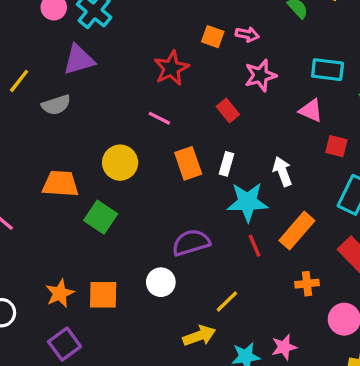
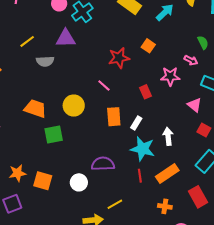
pink arrow: (247, 34) -> (191, 60), moved
green square: (101, 217) -> (54, 135), turned 30

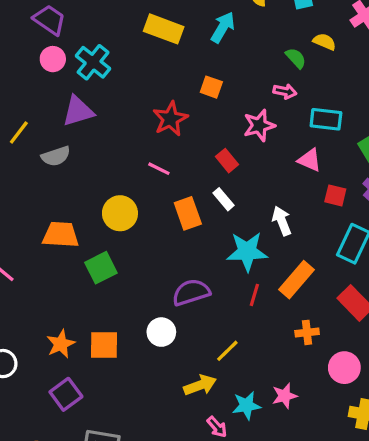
white rectangle: (136, 123) -> (224, 199), moved, turned -56
red line: (140, 176) -> (254, 295), turned 40

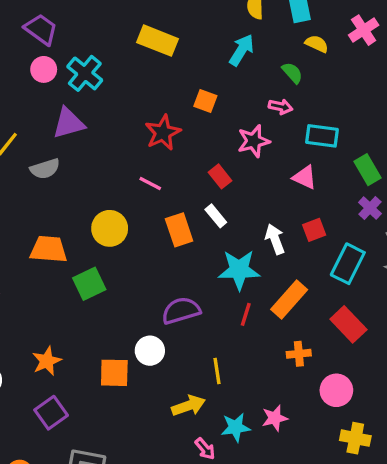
cyan arrow: (223, 27) -> (242, 50), moved
yellow semicircle: (325, 42) -> (317, 44), moved
red square: (335, 195) -> (314, 230), moved, turned -35
orange square: (104, 345) -> (114, 373), moved
yellow line: (227, 351) -> (217, 371), turned -55

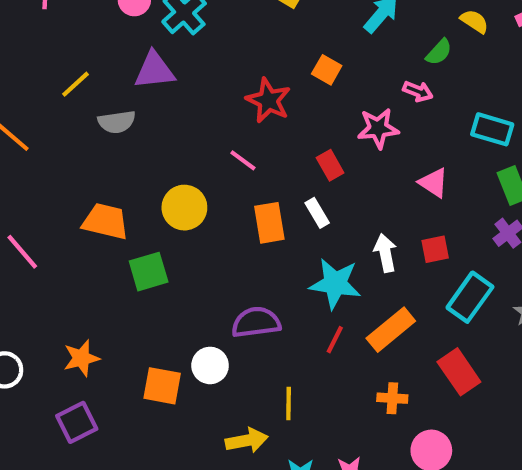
green semicircle: (292, 73) -> (439, 52), turned 75
red star: (163, 133) -> (268, 100), turned -30
cyan rectangle: (322, 136) -> (492, 129), moved

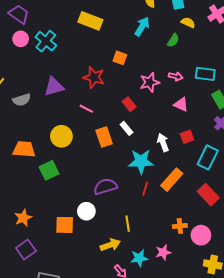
purple triangle: (155, 70) -> (54, 87), moved
pink arrow: (418, 91) -> (176, 76), moved
orange cross: (392, 398) -> (180, 226), moved

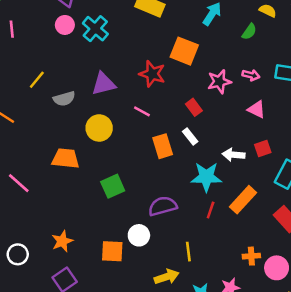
orange square: (120, 58) -> (184, 51), size x1.6
yellow circle: (61, 136) -> (99, 128), moved
white arrow: (163, 143) -> (234, 155), turned -66
green square: (49, 170) -> (113, 186), moved

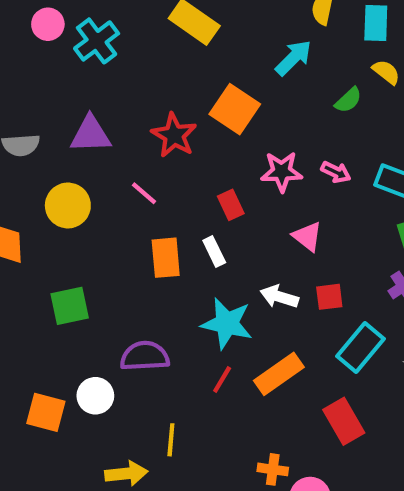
pink triangle: (257, 109) -> (307, 236), moved

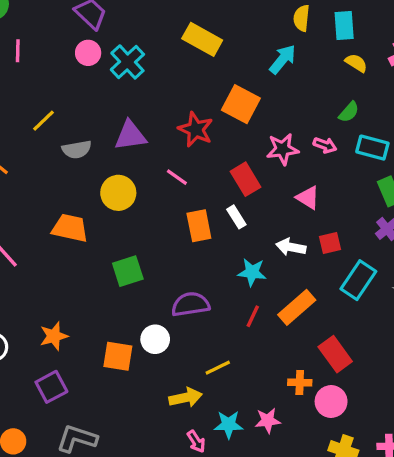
green semicircle: (348, 100) -> (349, 112), moved
red rectangle: (231, 205) -> (245, 179), size x1.4
cyan star: (227, 324) -> (252, 272), size x0.7
red rectangle: (344, 421) -> (335, 354), moved
yellow line: (171, 440) -> (218, 368), turned 65

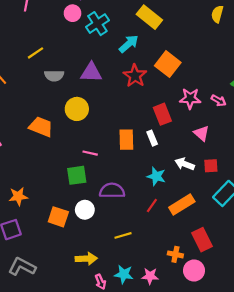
cyan arrow: (283, 59) -> (129, 44), moved
pink line: (177, 177) -> (90, 153), moved, turned -32
green square: (128, 271) -> (77, 175), moved
yellow arrow: (186, 398) -> (86, 259), moved

